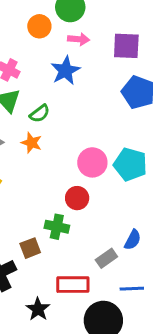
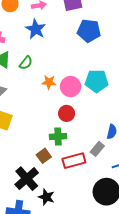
orange star: (32, 143) -> (49, 82), moved
red rectangle: (73, 285) -> (74, 161), moved
black star: (38, 309) -> (46, 197), moved

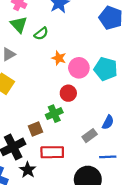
green cross: (58, 136) -> (54, 114), turned -35
red rectangle: (74, 161) -> (52, 152), moved

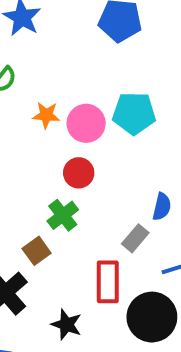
red rectangle: (52, 152) -> (108, 282), moved, turned -75
black star: (28, 170) -> (67, 325), moved

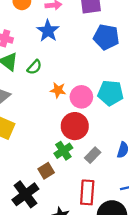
red circle: (79, 173) -> (75, 126), size x1.5
gray rectangle: (135, 238) -> (93, 155), moved

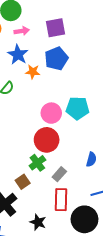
blue pentagon: (106, 37) -> (56, 59), moved, turned -30
orange star: (58, 90) -> (33, 72), moved
gray rectangle: (93, 155) -> (59, 174), moved

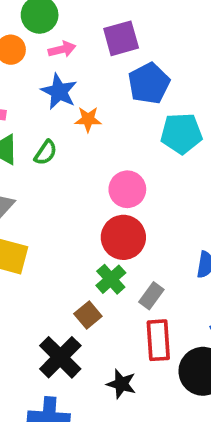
blue pentagon: (56, 59) -> (149, 83), moved
cyan pentagon: (78, 108) -> (181, 133), moved

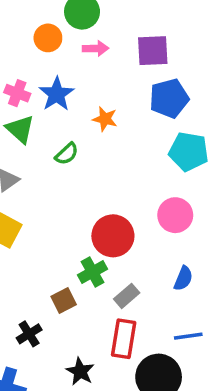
blue star: (59, 92) -> (57, 94), moved
green semicircle: (46, 153) -> (67, 154), moved
pink circle: (127, 189) -> (175, 215), moved
black cross: (60, 357) -> (29, 334), size x0.6

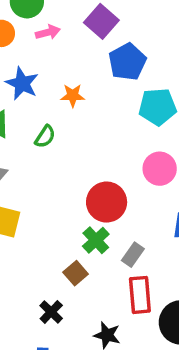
purple square: (153, 51) -> (101, 21), turned -32

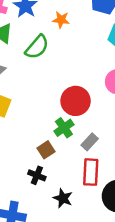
green semicircle: (45, 137) -> (37, 47), size x1.5
black cross: (51, 312) -> (37, 175), moved, turned -30

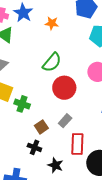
green semicircle: (37, 47) -> (52, 62), moved
green cross: (64, 128) -> (22, 104), moved, turned -35
gray rectangle: (90, 142) -> (65, 121), moved

